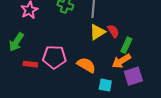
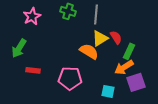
pink pentagon: (54, 57) -> (70, 78), moved
orange semicircle: (86, 65) -> (89, 51), moved

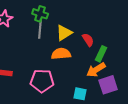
gray line: (96, 14) -> (40, 29), moved
yellow triangle: (100, 38) -> (64, 33), moved
orange semicircle: (89, 51) -> (61, 54), turned -36

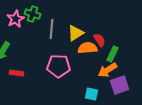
green cross: (40, 14) -> (33, 14), moved
orange semicircle: (61, 54) -> (88, 48), moved
pink pentagon: (42, 81) -> (59, 66), moved

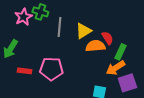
pink pentagon: (59, 66) -> (51, 69), moved

